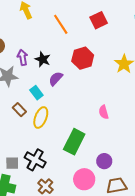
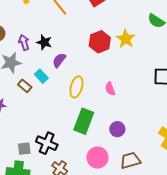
red hexagon: (83, 58) -> (100, 42), moved
brown rectangle: (19, 110) -> (25, 86), moved
yellow ellipse: (41, 117) -> (76, 87), moved
purple circle: (104, 161) -> (117, 129), moved

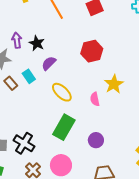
yellow star: (126, 39) -> (114, 84), moved
yellow ellipse: (76, 87) -> (62, 92), turned -70
pink circle: (97, 158) -> (61, 165), moved

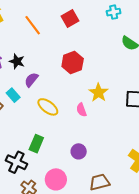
green rectangle: (64, 127) -> (36, 144), moved, size x0.7
purple circle: (96, 140) -> (79, 151), moved

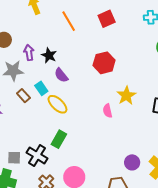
purple semicircle: (31, 80) -> (61, 75), turned -84
yellow ellipse: (48, 107) -> (57, 104), moved
purple circle: (79, 151) -> (132, 162), moved

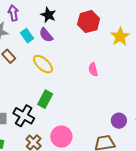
black star: (49, 55) -> (48, 15), moved
cyan rectangle: (41, 88) -> (27, 36), moved
yellow star: (126, 96) -> (120, 37), moved

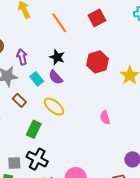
pink semicircle: (93, 69) -> (105, 117), moved
green rectangle: (45, 99) -> (34, 129), moved

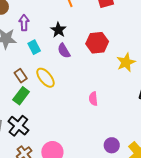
purple semicircle: (56, 77) -> (64, 51), moved
brown rectangle: (19, 100) -> (21, 76), moved

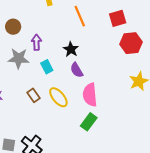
red hexagon: (97, 43) -> (131, 43), moved
green rectangle: (21, 96) -> (89, 122), moved
pink semicircle: (93, 99) -> (90, 95), moved, size x1.6

